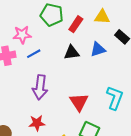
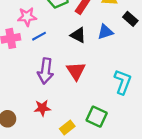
black triangle: (72, 53) -> (78, 35), turned 35
red triangle: (79, 102) -> (76, 71), moved

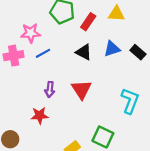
black rectangle: (130, 19) -> (138, 52), moved
purple arrow: (46, 71) -> (50, 90), size x0.6
red star: (42, 108) -> (40, 115), moved

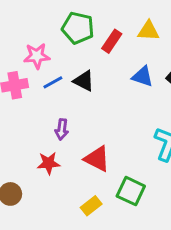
blue triangle: (112, 49) -> (143, 76), turned 36
black triangle: (84, 52) -> (84, 81), moved
red triangle: (81, 90) -> (97, 159), moved, turned -30

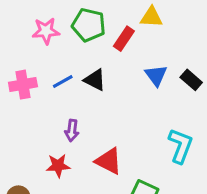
yellow triangle: (148, 31) -> (151, 17), moved
pink star: (37, 56) -> (46, 31), moved
blue triangle: (143, 76) -> (156, 75), turned 35

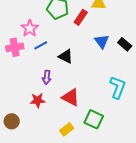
pink star: (46, 31) -> (30, 28), moved, turned -30
black triangle: (95, 80) -> (66, 56), moved

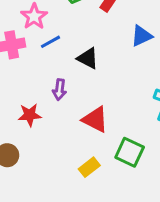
blue triangle: (102, 41) -> (141, 36), turned 42
red star: (38, 100) -> (30, 115), moved

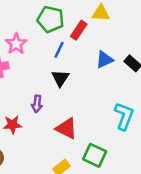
blue line: (50, 42) -> (59, 50), moved, turned -35
black triangle: (88, 58) -> (60, 78), turned 36

